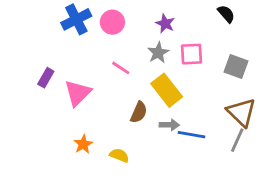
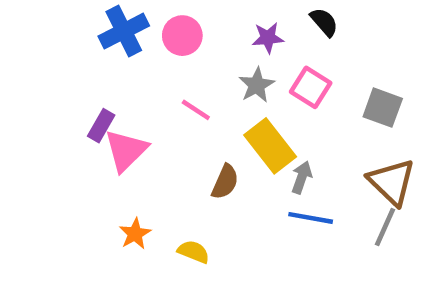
black semicircle: (226, 14) -> (324, 22), moved
purple star: (165, 24) -> (268, 38), turned -30
pink square: (192, 54) -> (311, 87), turned 35
purple rectangle: (46, 78) -> (101, 126), moved
gray arrow: (169, 125) -> (302, 177), moved, turned -72

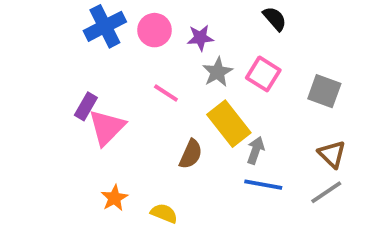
purple star: (268, 38) -> (200, 38), moved
brown triangle: (392, 182) -> (332, 154), size x0.7
gray line: (385, 227) -> (326, 192), turned 32

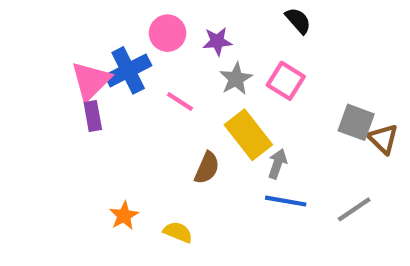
blue cross: (105, 26) -> (128, 70), moved
gray square: (324, 91) -> (356, 122), moved
purple rectangle: (86, 106) -> (93, 116), turned -40
pink triangle: (107, 127) -> (91, 81), moved
brown triangle: (332, 154) -> (383, 139), moved

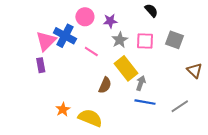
blue cross: (128, 70) -> (65, 36), turned -35
pink square: (286, 81) -> (145, 41), turned -30
purple rectangle: (93, 116) -> (41, 65), moved
gray square: (356, 122) -> (174, 40), moved
yellow semicircle: (178, 232) -> (90, 118), size x1.6

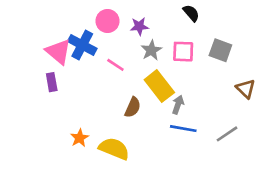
pink triangle: (46, 41) -> (58, 52), turned -35

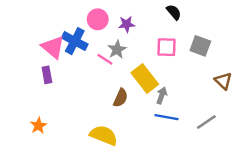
gray star: (151, 50) -> (117, 50), moved
orange star: (80, 138) -> (38, 126), moved

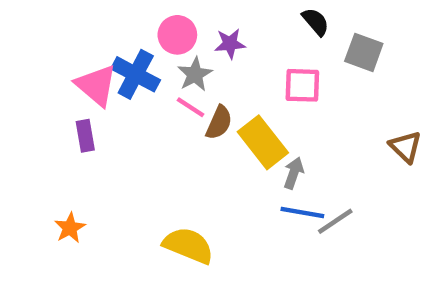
gray square: (200, 46) -> (364, 52), moved
gray star: (117, 50) -> (195, 74), moved
brown semicircle: (121, 98) -> (219, 123), moved
gray line: (206, 122) -> (335, 221), moved

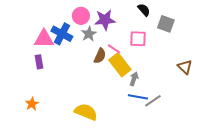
purple star: (230, 44) -> (105, 20), size x1.5
pink triangle: (96, 85) -> (44, 39), turned -40
pink line: (191, 107) -> (114, 49), moved

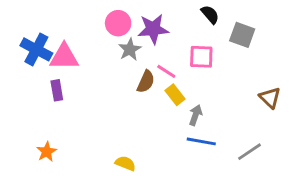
blue cross: (62, 34) -> (36, 49), moved
yellow rectangle: (120, 65) -> (175, 95), size x0.6
gray line: (153, 101) -> (249, 152), moved
yellow semicircle: (86, 112) -> (125, 163), size x0.6

